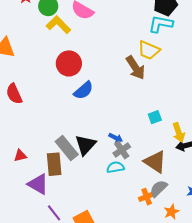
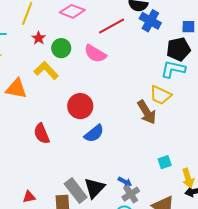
yellow L-shape: (58, 25) -> (46, 70), moved
red semicircle: (14, 94) -> (42, 134), moved

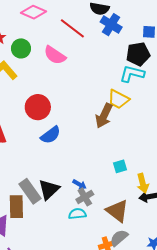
red line: (112, 26) -> (72, 28), turned 64
brown arrow: (147, 112) -> (104, 116), turned 55

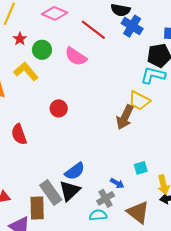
red circle: (38, 107) -> (59, 108), size x0.7
blue semicircle: (51, 135) -> (75, 171), moved
blue arrow: (80, 184) -> (117, 183), moved

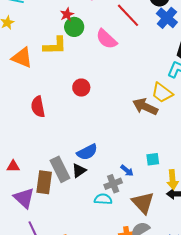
red star: (20, 39) -> (67, 14), moved
yellow L-shape: (26, 71) -> (55, 46), turned 120
brown arrow: (125, 117) -> (145, 107), turned 80
black triangle: (70, 191) -> (79, 171), size x0.7

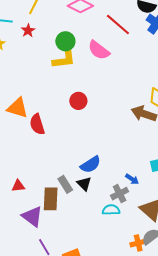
red star: (67, 14) -> (28, 31), moved
yellow L-shape: (55, 46) -> (64, 59), moved
orange triangle: (22, 58) -> (18, 108), moved
gray rectangle: (60, 169) -> (65, 184), size x0.7
black triangle: (79, 171) -> (84, 184), turned -35

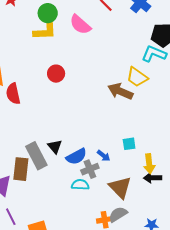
blue semicircle: (91, 165) -> (76, 157), moved
gray rectangle: (65, 184) -> (36, 156), size x1.5
black triangle: (84, 184) -> (55, 147), moved

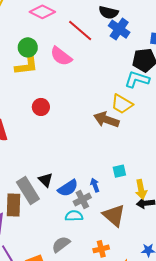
blue arrow: (104, 156) -> (95, 185), turned -144
gray semicircle: (118, 214) -> (61, 244), moved

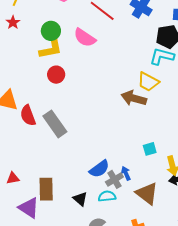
red circle: (41, 107) -> (56, 75), moved
black triangle: (46, 180) -> (80, 199), moved
blue arrow: (95, 185) -> (126, 173), moved
gray rectangle: (28, 191) -> (55, 124), moved

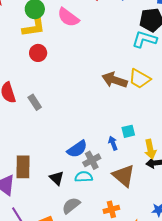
yellow trapezoid: (148, 82) -> (140, 79), moved
gray rectangle: (55, 124) -> (35, 102), size x0.6
blue arrow: (126, 173) -> (113, 143), moved

